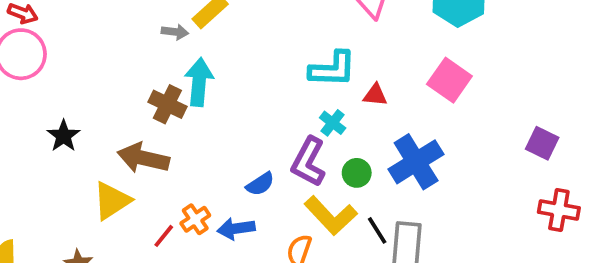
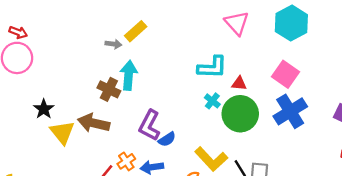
purple L-shape: (308, 162) -> (150, 125), moved
blue cross: (416, 162) -> (290, 111), moved
green circle: (357, 173) -> (240, 114), moved, size x2.0
yellow triangle: (112, 201) -> (62, 132), moved, turned -36

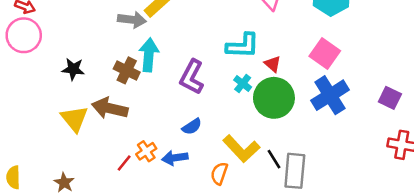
gray arrow: (113, 44) -> (132, 20), size x1.5
red triangle: (239, 84) -> (273, 64), turned 35
black star: (44, 109) -> (73, 69), moved, turned -30
purple L-shape: (150, 125) -> (192, 77), moved

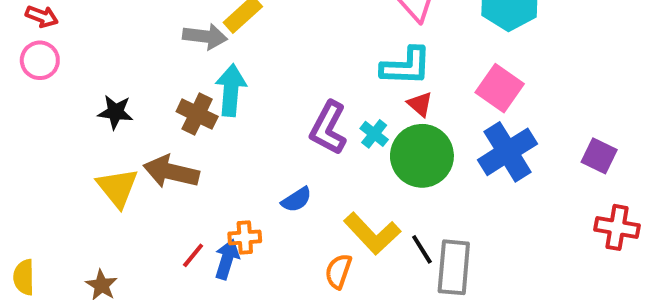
pink circle: (24, 35) -> (40, 60), size x0.7
cyan L-shape: (243, 46) -> (406, 66), moved
purple L-shape: (192, 77) -> (328, 128), moved
orange cross: (146, 151) -> (245, 237), moved, turned 30
blue arrow: (175, 158) -> (227, 259), moved, turned 115

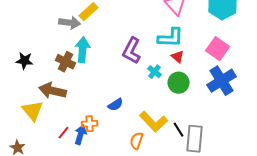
purple L-shape: (328, 128) -> (132, 51), moved
green circle: (422, 156) -> (179, 83), size x0.7
yellow triangle: (117, 188) -> (33, 111), moved

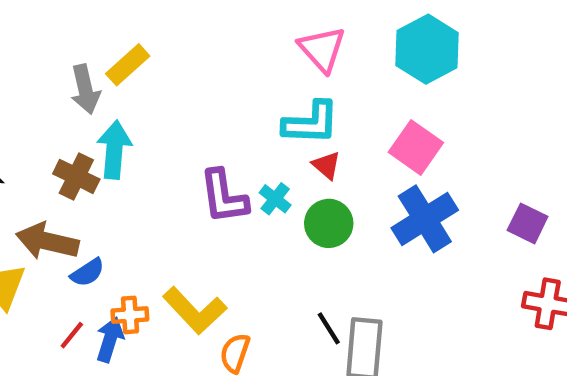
gray arrow: (70, 23) -> (85, 89), turned 70
purple L-shape: (132, 51) -> (224, 197), moved, turned -36
blue semicircle: (116, 105) -> (87, 273), moved
yellow L-shape: (154, 122) -> (195, 311), moved

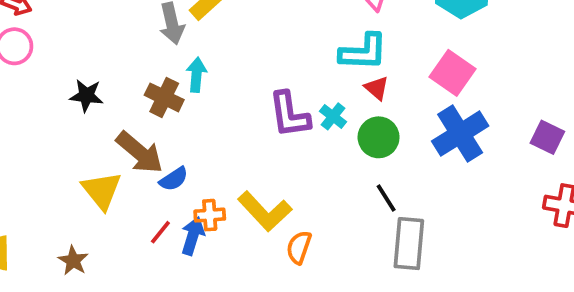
cyan arrow: (114, 150) -> (196, 75), size x0.7
brown arrow: (47, 241) -> (140, 152), turned -153
black line: (329, 328) -> (386, 198), moved

